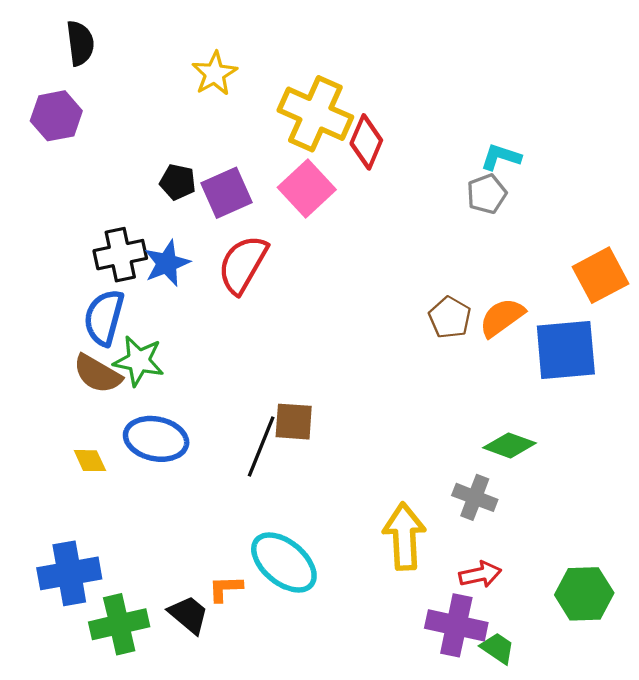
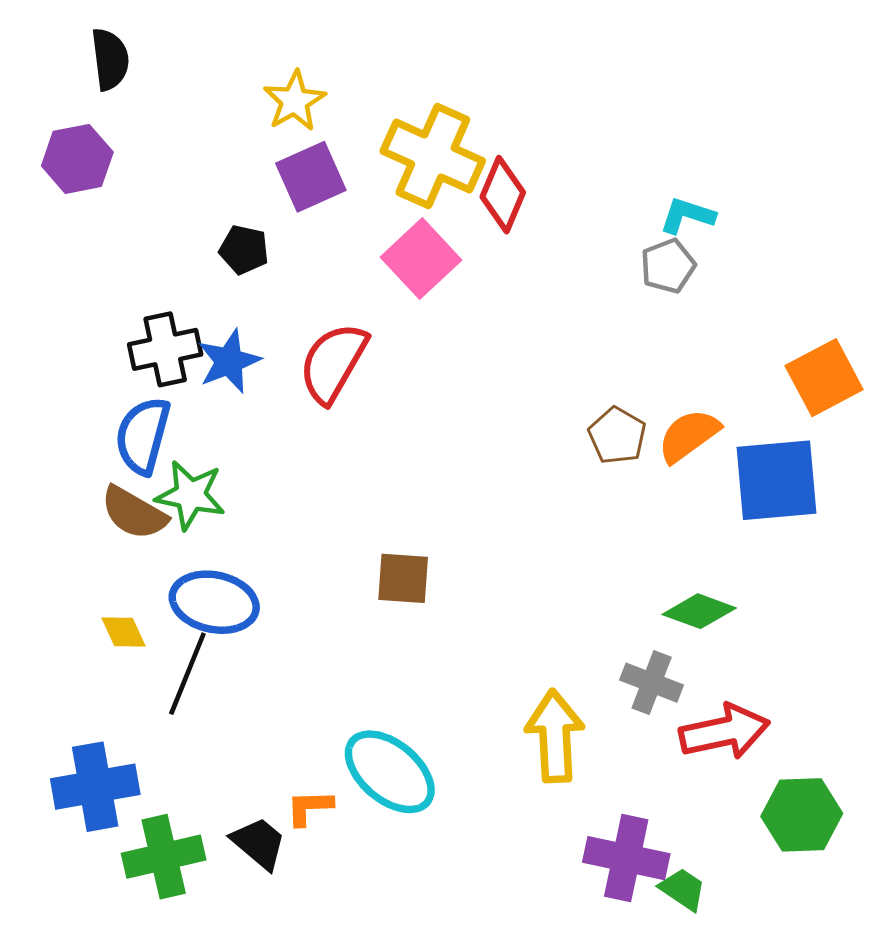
purple square: (226, 193) -> (311, 177), moved
black line: (261, 446) -> (187, 674), moved
red arrow: (480, 574) -> (724, 732), moved, size x1.5

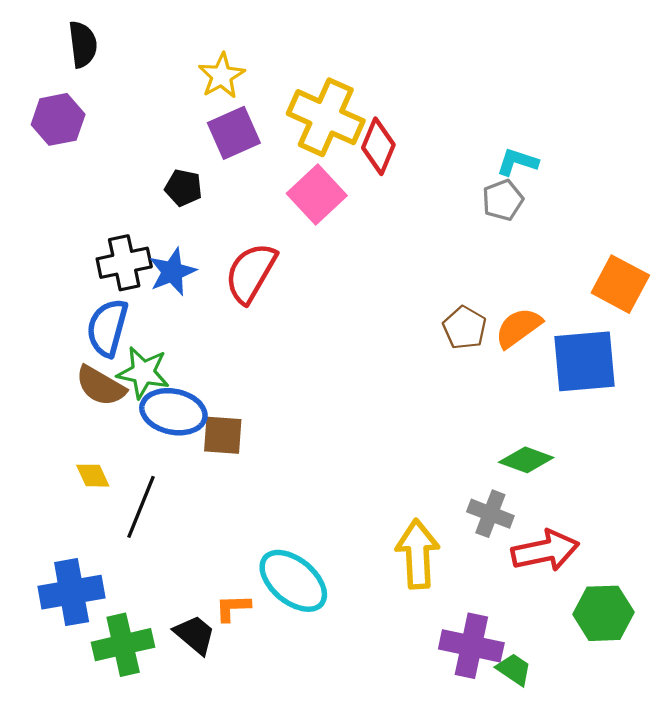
orange square: (824, 378) -> (620, 284), turned -34
brown square: (403, 578) -> (223, 435), moved
blue ellipse: (214, 602) -> (173, 412), moved

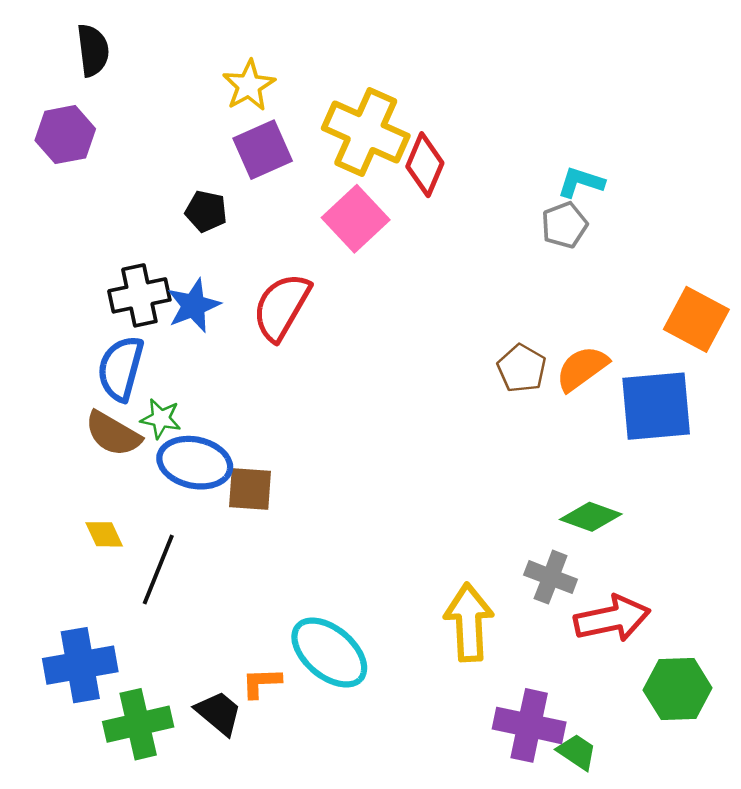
green star: (143, 373) -> (161, 419), size x0.7

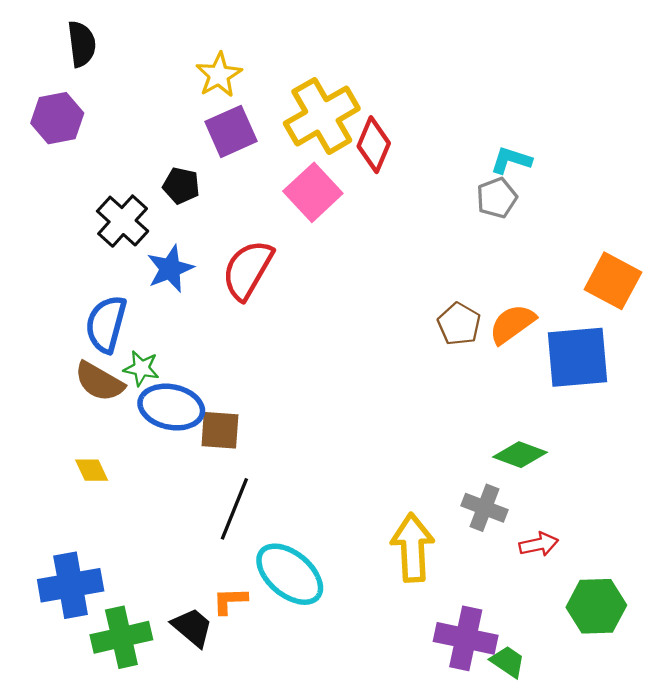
yellow cross: (366, 132) -> (322, 116), turned 36
black cross: (139, 295) -> (123, 221), moved, turned -36
black line: (158, 570) -> (234, 509), moved
red arrow: (612, 619) -> (539, 544), size x0.6

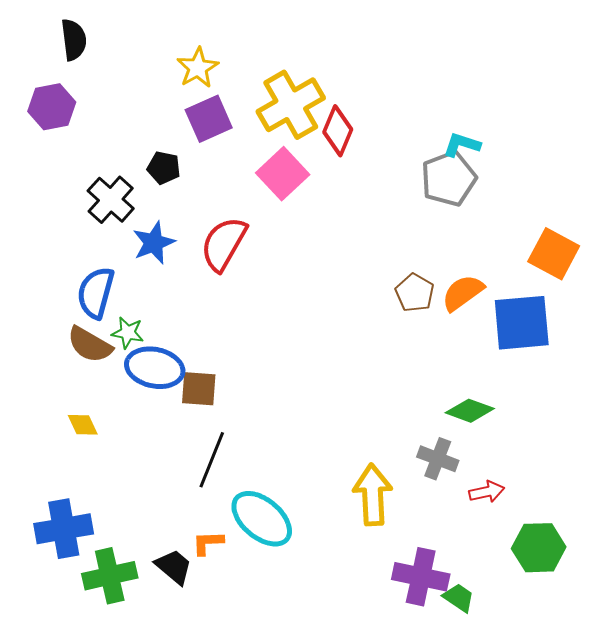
gray pentagon: (497, 198) -> (449, 179), size x1.5

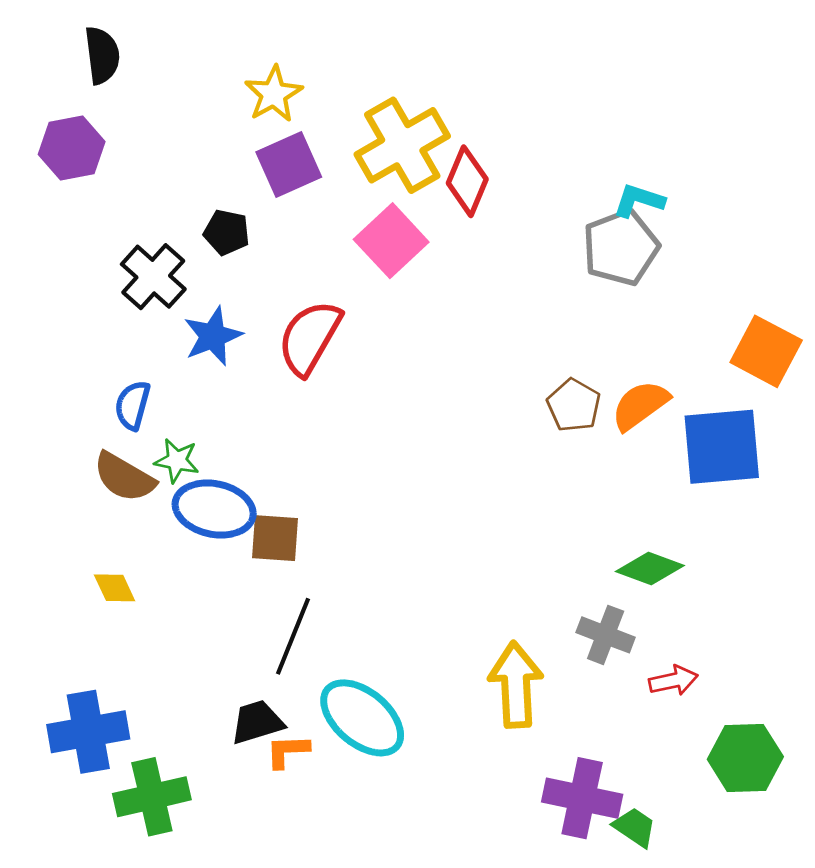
blue semicircle: (96, 293) -> (133, 405), size x0.7
black trapezoid: (174, 567) -> (257, 722), moved, turned -57

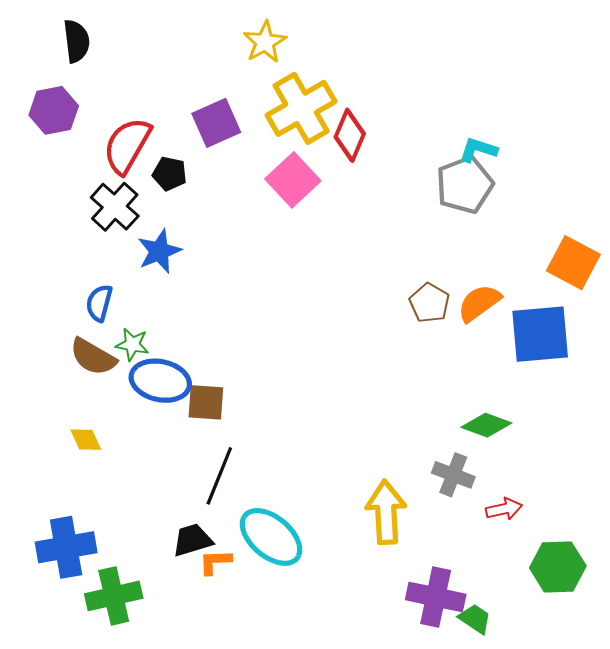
yellow star: (274, 94) -> (265, 42), moved
red semicircle: (310, 337) -> (127, 146), moved

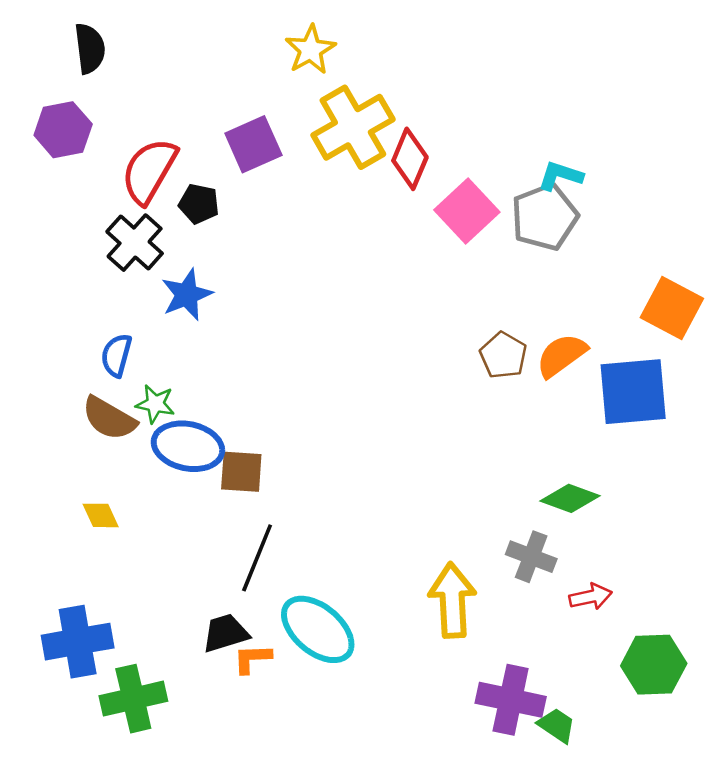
pink square: (293, 180) -> (467, 211), moved

